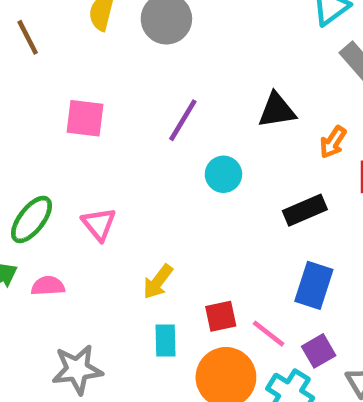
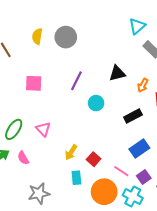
blue rectangle: (314, 285) -> (139, 149), turned 42
pink semicircle: (48, 286) -> (23, 158), turned -112
red square: (221, 316) -> (94, 159), moved, turned -32

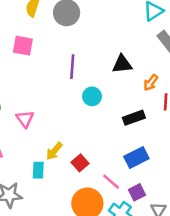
purple line: (76, 81) -> (72, 67), turned -30
pink square: (34, 83) -> (23, 46), moved
cyan rectangle: (76, 178) -> (38, 170), moved

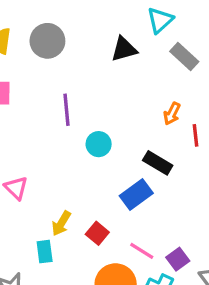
black triangle: (122, 64) -> (124, 49), moved
black rectangle: (134, 118) -> (158, 163), turned 60
blue rectangle: (136, 158) -> (136, 194), moved

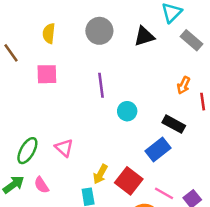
gray circle: (47, 41) -> (99, 31), moved
red square: (97, 233) -> (129, 181), size x1.5

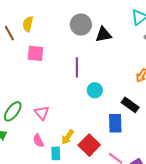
yellow semicircle: (49, 33) -> (28, 24), moved
black triangle: (144, 36) -> (103, 35), moved
blue rectangle: (158, 149) -> (115, 123), turned -60
pink semicircle: (41, 185) -> (38, 141), moved

